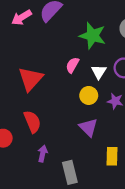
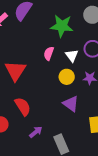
purple arrow: (43, 154) -> (36, 132), turned 48

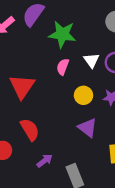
green star: (62, 26) -> (62, 34), moved
white triangle: (72, 56) -> (91, 60), moved

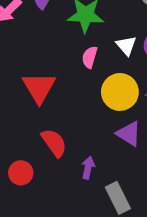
yellow circle: (83, 95) -> (120, 92), size x1.5
purple arrow: (45, 161) -> (88, 168), moved, turned -35

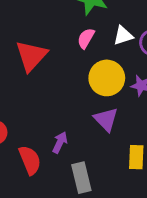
white triangle: (126, 46) -> (123, 36), turned 40
red semicircle: (54, 143) -> (30, 160), moved

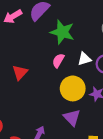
red triangle: (31, 56) -> (20, 72), size x0.7

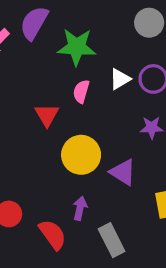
red triangle: (20, 72) -> (47, 115), moved
yellow circle: (73, 88) -> (81, 155), moved

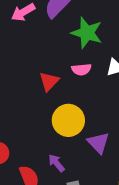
pink semicircle: (81, 91) -> (81, 69), turned -126
purple arrow: (80, 208) -> (56, 163), turned -66

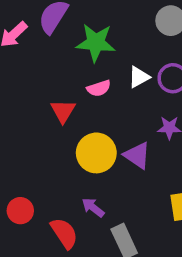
purple triangle: (98, 143) -> (137, 155), moved

